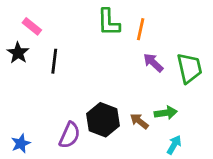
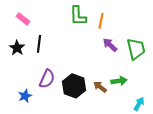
black star: (18, 53) -> (17, 48), moved
purple semicircle: (70, 135) -> (47, 79), moved
blue star: (21, 143) -> (25, 96), moved
cyan arrow: (174, 145) -> (139, 104), moved

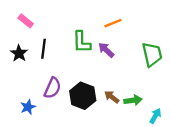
green L-shape: (78, 16) -> (82, 42), moved
orange line: (101, 21) -> (113, 23), turned 56
purple arrow: (110, 45) -> (106, 50), moved
green arrow: (119, 81) -> (133, 100), moved

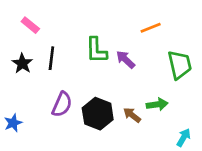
orange line: (113, 23) -> (151, 28), moved
green arrow: (133, 100) -> (157, 104), moved
blue star: (28, 107) -> (13, 123), moved

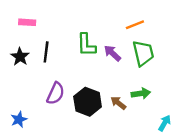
pink rectangle: (30, 25) -> (27, 22), turned -35
green trapezoid: (180, 65) -> (143, 53), moved
blue star: (13, 123) -> (19, 119), moved

